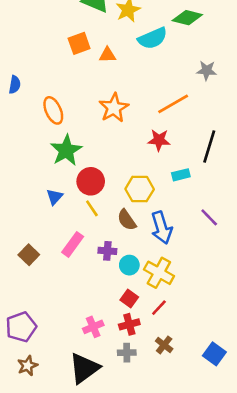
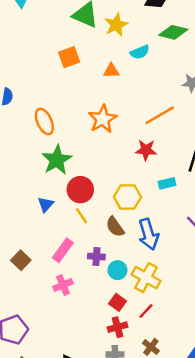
cyan semicircle: (153, 38) -> (140, 52), size x0.7
orange triangle: (107, 55) -> (111, 71), moved
pink cross: (93, 327) -> (63, 285), moved

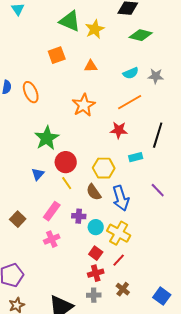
cyan semicircle: (140, 52) -> (131, 73), moved
orange ellipse: (44, 121) -> (31, 92), moved

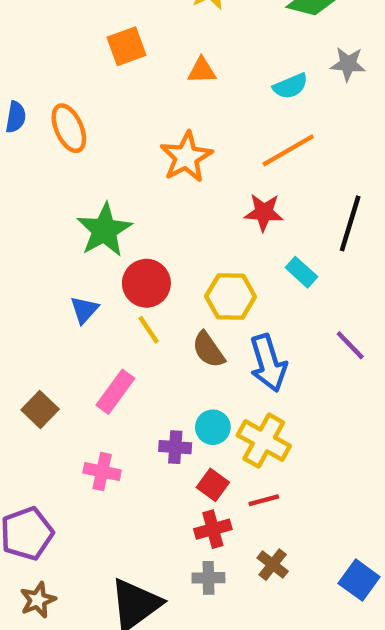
gray star: (156, 76) -> (348, 64), moved
cyan rectangle: (136, 157) -> (301, 272), turned 56
purple cross: (79, 216) -> (175, 447), moved
pink cross: (52, 239) -> (102, 472), moved, turned 35
red line: (119, 260) -> (264, 500), turned 32

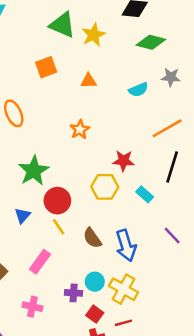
orange line: (288, 150) -> (167, 128), moved
orange star: (186, 157) -> (80, 130), size x0.7
yellow hexagon: (231, 297) -> (105, 187), moved

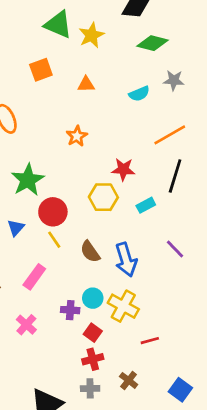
cyan rectangle: (145, 194) -> (146, 205), turned -70
pink cross: (32, 307) -> (26, 325), turned 30
red line: (123, 323) -> (150, 341), moved

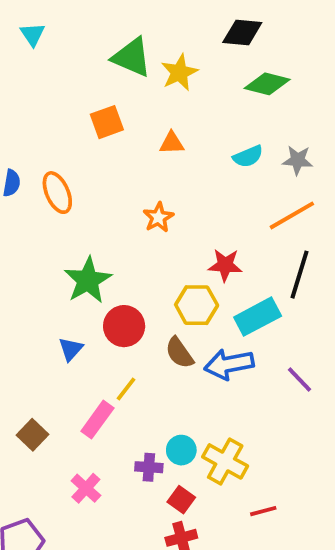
gray star: (174, 80) -> (298, 160), moved
cyan rectangle: (146, 205) -> (258, 317), size x1.6
yellow line: (54, 240) -> (126, 389), moved, turned 72
brown semicircle: (90, 252) -> (179, 353), moved
blue arrow: (126, 260) -> (229, 364), moved, turned 96

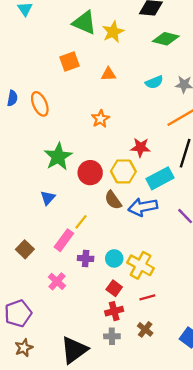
red circle: (124, 326) -> (90, 173), moved
purple cross: (149, 467) -> (86, 258), moved
red line: (263, 511) -> (147, 297), moved

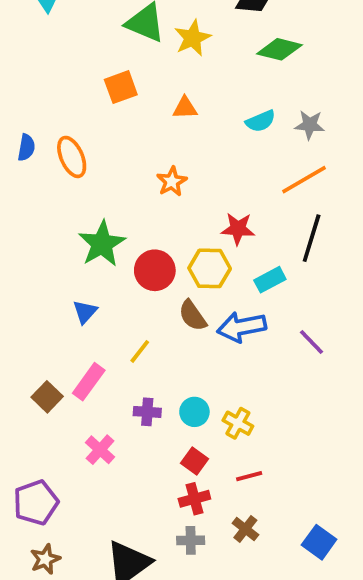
cyan rectangle: (160, 178) -> (270, 280), size x0.7
pink rectangle: (64, 240) -> (89, 382), moved
yellow cross: (141, 265) -> (238, 423), size x0.7

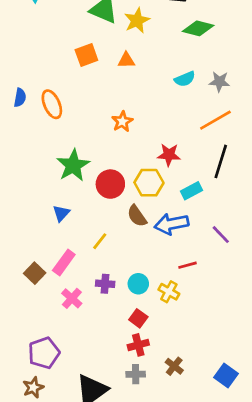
orange triangle: (185, 108) -> (126, 60), moved
pink cross: (100, 450) -> (72, 298), moved
red line: (249, 476) -> (187, 265), moved
purple pentagon: (36, 503) -> (44, 353), moved

